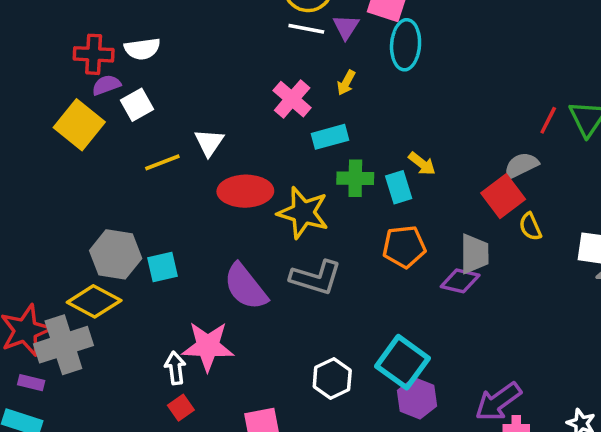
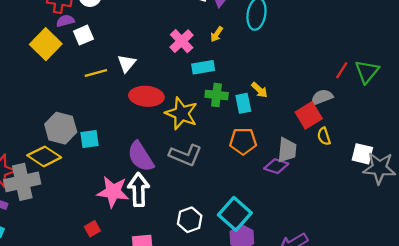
white arrow: (175, 368) -> (139, 190), moved, size x1.6

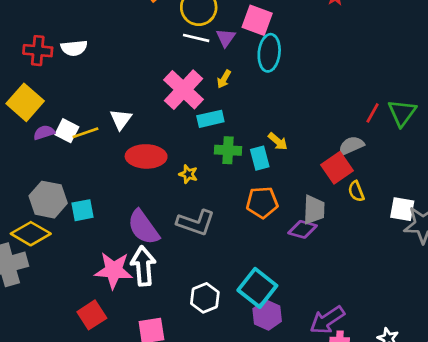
purple semicircle: (65, 21) -> (44, 132), moved
white square: (83, 35) -> (67, 131), moved, turned -36
pink cross: (182, 41) -> (183, 90), size x1.4
yellow star: (181, 113) -> (188, 174), size x0.5
red square: (92, 229) -> (92, 315), size x1.5

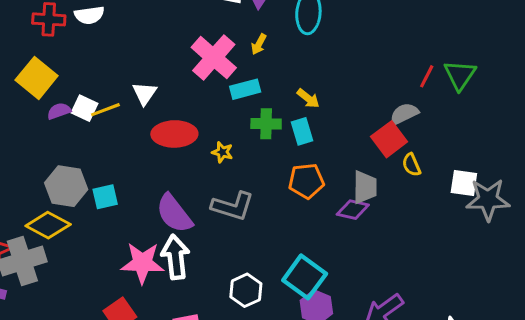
yellow arrow: (278, 141) -> (308, 98), moved

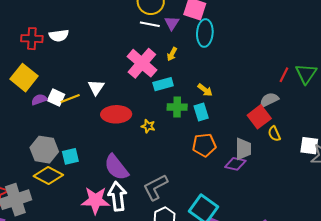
gray L-shape: (233, 206) -> (155, 187), moved, turned 136
yellow diamond: (48, 225) -> (48, 176), moved

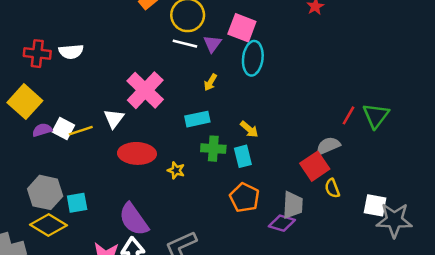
pink cross: (142, 63) -> (145, 90), moved
orange pentagon: (204, 145) -> (245, 198), turned 30

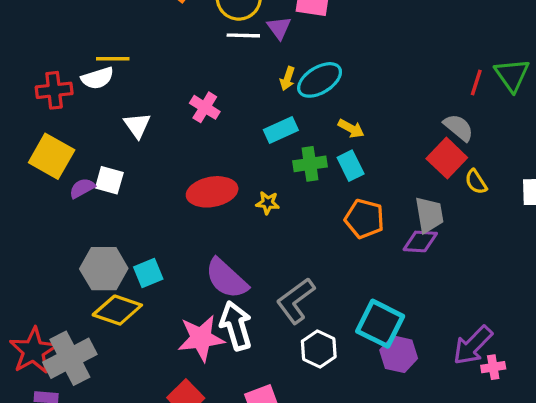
cyan ellipse: (253, 58) -> (320, 80), moved, turned 64
pink cross: (145, 90) -> (205, 107), size x0.6
white triangle: (114, 119) -> (137, 125), moved
yellow line: (81, 131) -> (113, 59), moved, turned 30
gray semicircle: (328, 146) -> (459, 128), turned 75

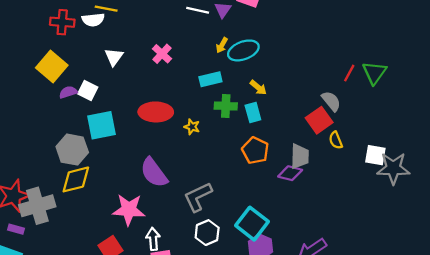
cyan square: (148, 273) -> (102, 125), moved, size x1.5
yellow diamond: (117, 310) -> (76, 179), turned -44
white arrow: (236, 326) -> (153, 239), moved, size x0.7

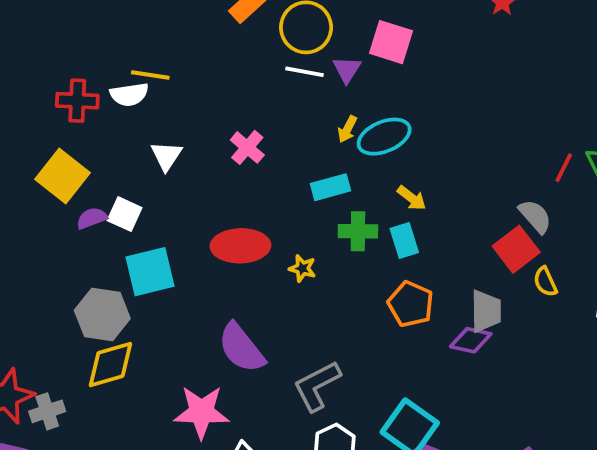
gray cross: (37, 206) -> (47, 411), size x0.6

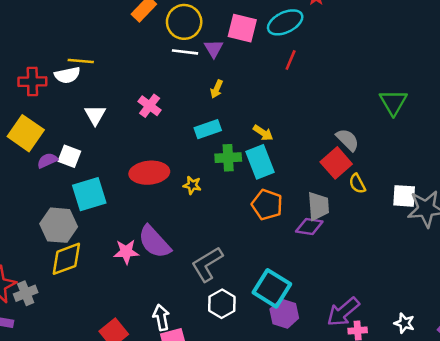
cyan ellipse: (384, 137) -> (285, 22), moved
red line: (564, 168) -> (291, 60), moved
cyan rectangle: (404, 241) -> (260, 162), size x1.4
pink star: (201, 412) -> (126, 252), moved, size x0.7

